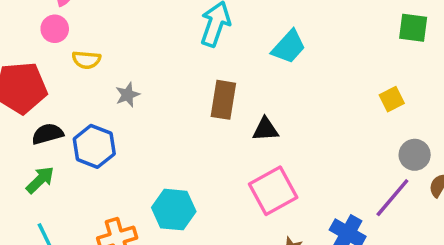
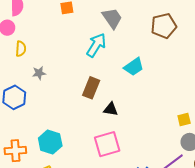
yellow semicircle: (86, 60) -> (21, 49), turned -105
yellow square: (392, 99) -> (184, 120), moved

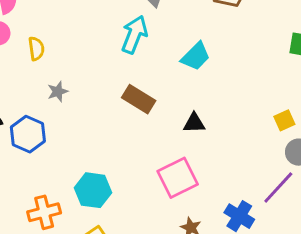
yellow semicircle: (21, 49) -> (36, 49), moved
brown rectangle: (91, 88) -> (139, 99), turned -70
black triangle: (111, 109) -> (194, 123), moved

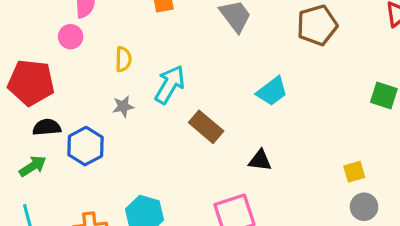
cyan arrow: (134, 35) -> (170, 84), moved
yellow semicircle: (36, 49) -> (123, 59), moved

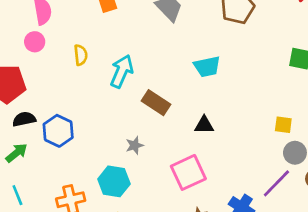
cyan trapezoid: (272, 91) -> (207, 67), turned 32
gray star: (123, 106) -> (135, 145), moved
yellow square: (354, 172) -> (283, 125), turned 30

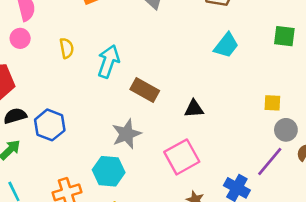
cyan trapezoid: (207, 67) -> (226, 45), moved, turned -36
gray star: (135, 145) -> (127, 134), size x1.6

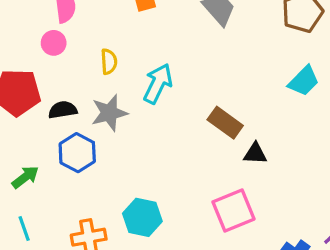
brown rectangle: (145, 90) -> (225, 123), moved
black semicircle: (15, 116) -> (63, 110), moved
gray star: (127, 134) -> (109, 113), moved

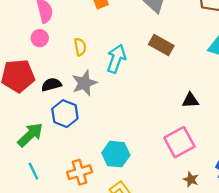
brown rectangle: (225, 123) -> (161, 45), moved
green arrow: (25, 177) -> (30, 135), size x1.4

